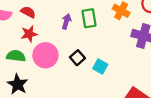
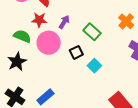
green rectangle: (89, 18) -> (92, 32), moved, turned -54
purple arrow: (66, 22) -> (64, 22), moved

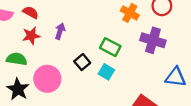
green rectangle: (92, 32) -> (110, 47), moved
pink circle: (49, 43) -> (47, 79), moved

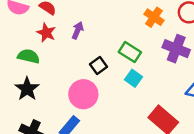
red star: (31, 36) -> (46, 33), turned 30
cyan square: (106, 72) -> (133, 78), moved
pink circle: (47, 79) -> (83, 94), moved

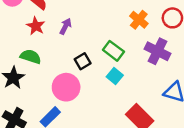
green semicircle: (29, 56) -> (31, 57), moved

